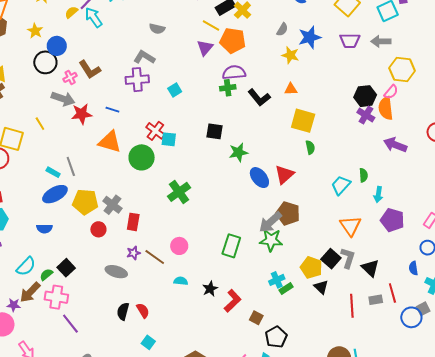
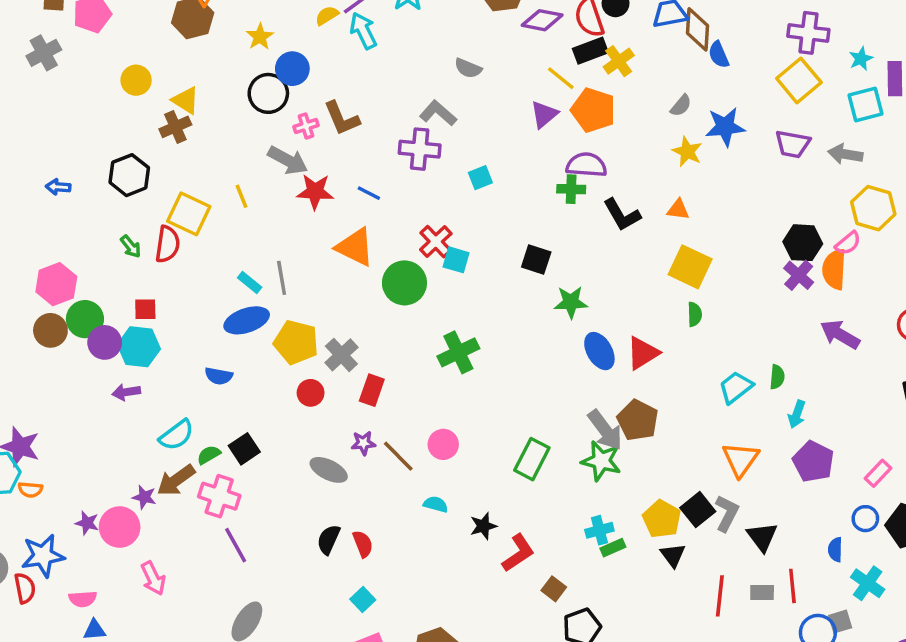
gray arrow: (270, 222) -> (605, 430), turned -95

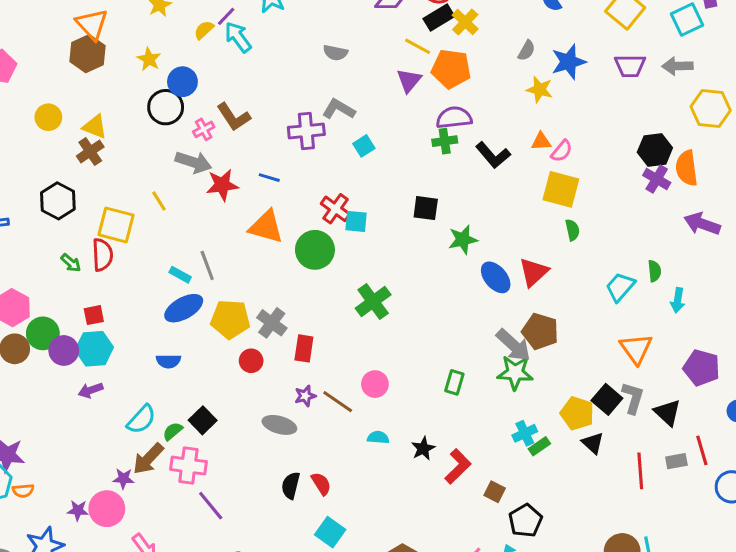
gray L-shape: (438, 113) -> (339, 109), moved
pink semicircle: (848, 243) -> (562, 151), moved
green rectangle: (532, 459) -> (454, 382), size x0.7
purple pentagon: (813, 462) -> (702, 368), moved
cyan square: (363, 600) -> (330, 532), size x1.4

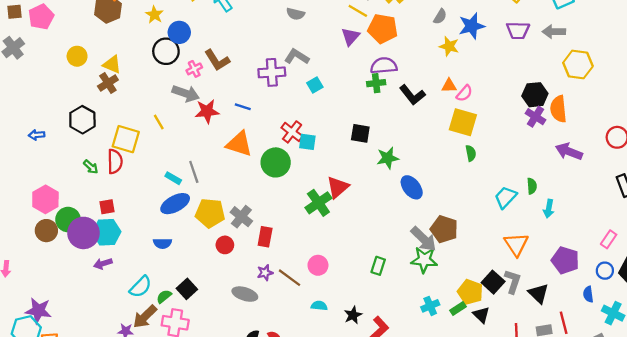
red triangle: (534, 272) -> (338, 187), moved
purple circle: (64, 350) -> (83, 233), size x1.4
green rectangle: (539, 446) -> (458, 309), moved

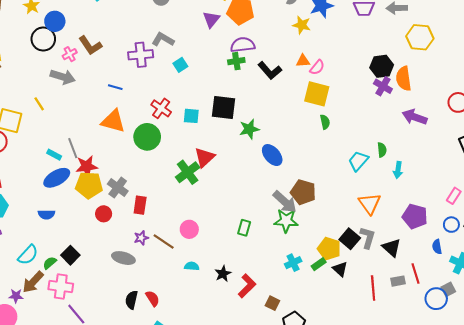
red star: (207, 111) -> (87, 166), moved
black square: (360, 133) -> (223, 107), size x1.4
cyan square: (307, 142) -> (191, 116), moved

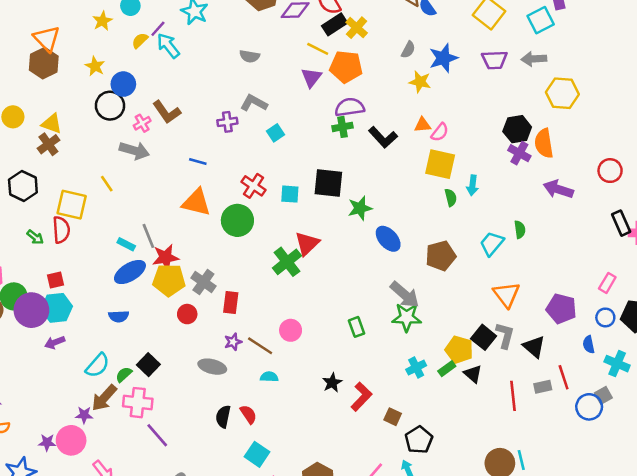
purple cross: (141, 55) -> (227, 122), size x0.7
cyan arrow: (398, 170) -> (473, 185), moved
brown pentagon: (303, 192) -> (441, 256), moved, turned -30
green rectangle: (244, 228) -> (357, 327), turned -35
cyan semicircle: (192, 266) -> (269, 377), moved

